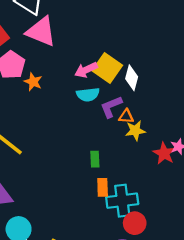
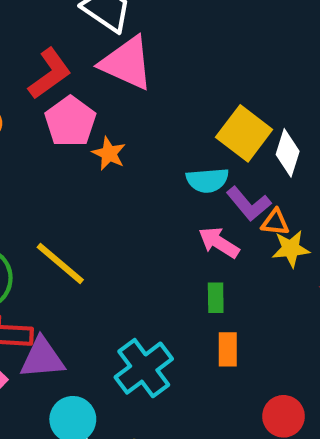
pink arrow: (86, 70) -> (219, 243), moved, turned 55
purple L-shape: (111, 107) -> (249, 204), turned -110
cyan cross: (122, 201) -> (144, 368), moved, turned -32

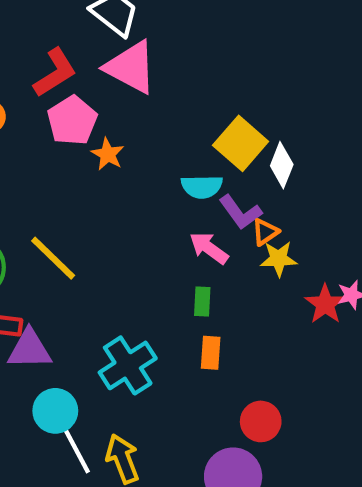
orange triangle: (275, 222) -> (265, 232), turned -44

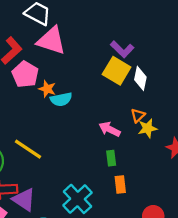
cyan semicircle: (202, 187) -> (61, 99), moved
purple L-shape: (240, 212) -> (122, 49), moved
purple triangle: (29, 349) -> (24, 200), turned 45

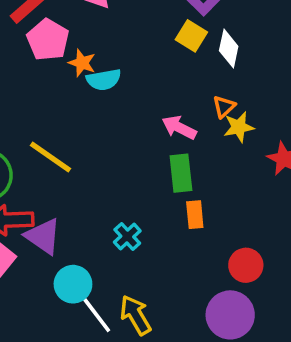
yellow square: (117, 71) -> (191, 36), size x0.7
green rectangle: (111, 158) -> (181, 173), size x1.5
cyan cross: (78, 199) -> (127, 236), size x0.6

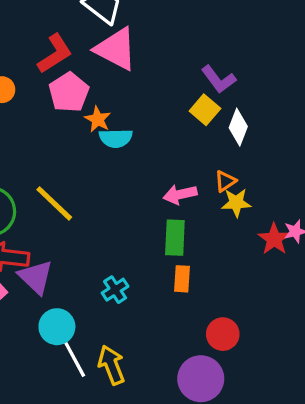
pink arrow: (179, 128) -> (180, 194), turned -48

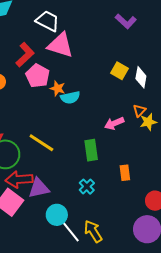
purple L-shape: (219, 79) -> (126, 21), moved
green rectangle: (175, 238) -> (91, 150), moved
purple triangle: (36, 277) -> (39, 188), turned -45

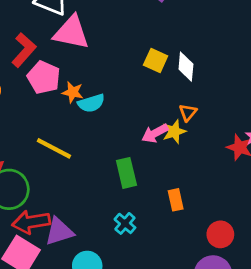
yellow star: (148, 122) -> (174, 132), moved
yellow line: (41, 143) -> (54, 148), moved

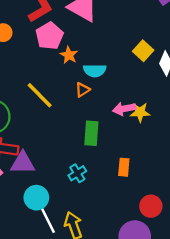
cyan semicircle: (91, 103) -> (95, 71), moved
orange triangle: (188, 113) -> (82, 90), moved

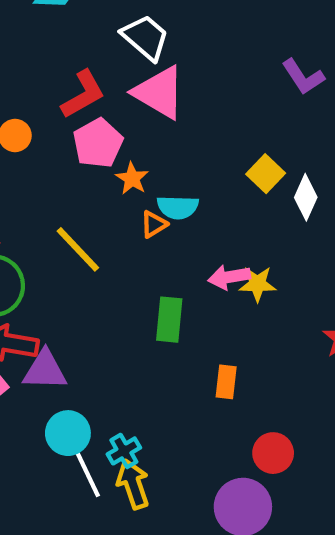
orange triangle: (82, 90) -> (154, 224), moved
cyan cross: (77, 173) -> (124, 451), moved

